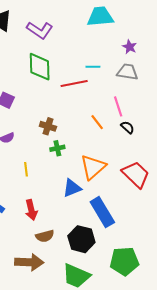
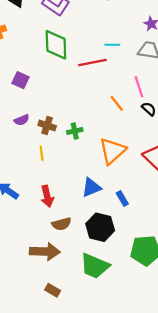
brown cross: (48, 126) -> (47, 125), moved
blue triangle: (72, 188) -> (91, 187), moved
blue rectangle: (102, 212) -> (122, 198), size x0.5

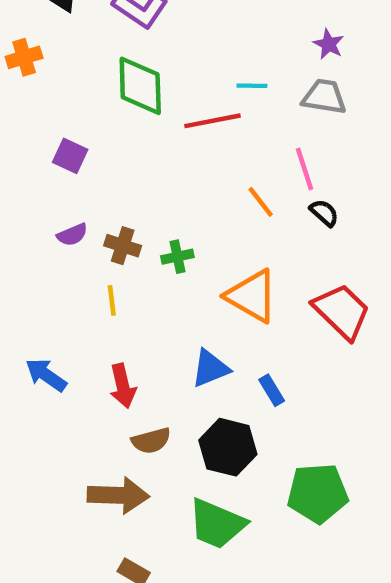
orange triangle: (112, 151) -> (252, 296), turned -48

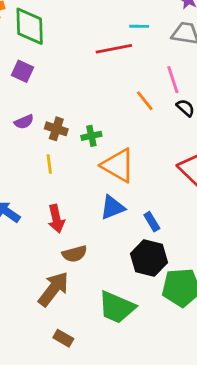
green diamond: (140, 86) -> (30, 26), moved
orange triangle: (252, 296) -> (118, 165), moved
black hexagon: (228, 447) -> (149, 258), moved
brown arrow: (118, 495) -> (53, 289), turned -54

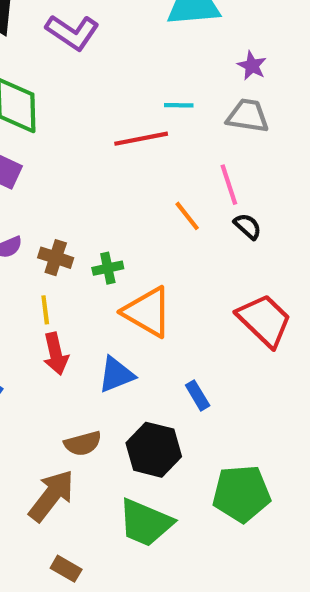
blue triangle: (112, 208) -> (116, 375), moved
red arrow: (56, 219) -> (56, 354), moved
black hexagon: (149, 258) -> (154, 450), moved

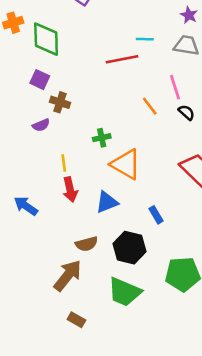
brown cross: (56, 258) -> (60, 102), moved

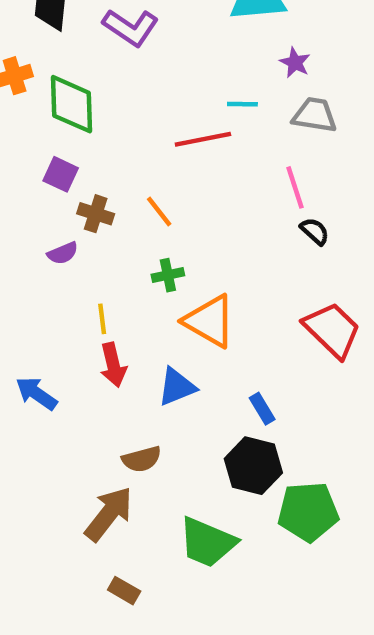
purple star: (189, 15) -> (295, 63), moved
orange line: (150, 106) -> (159, 212), moved
black hexagon: (130, 248) -> (253, 466), moved

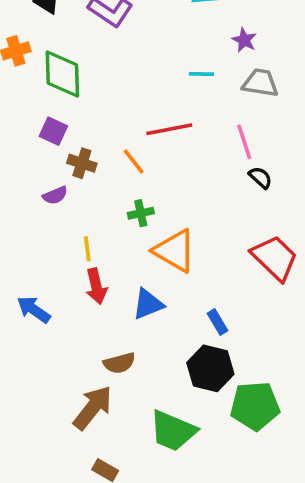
red line: (203, 139) -> (169, 129), moved

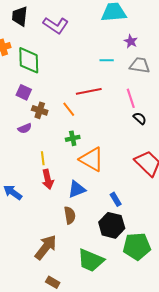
brown semicircle: (119, 363) -> (70, 215), moved, turned -84

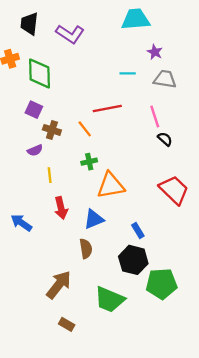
yellow line: (43, 158) -> (50, 175), moved
orange triangle: (92, 159) -> (111, 185), turned -40

